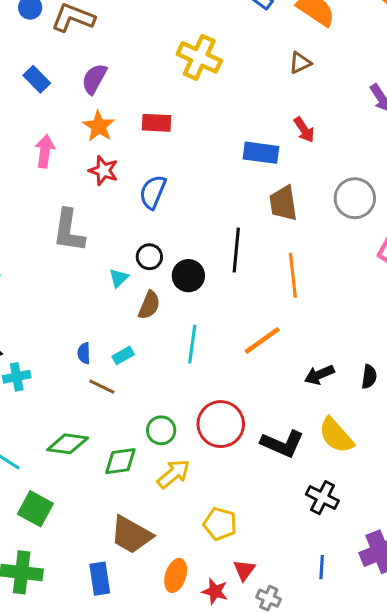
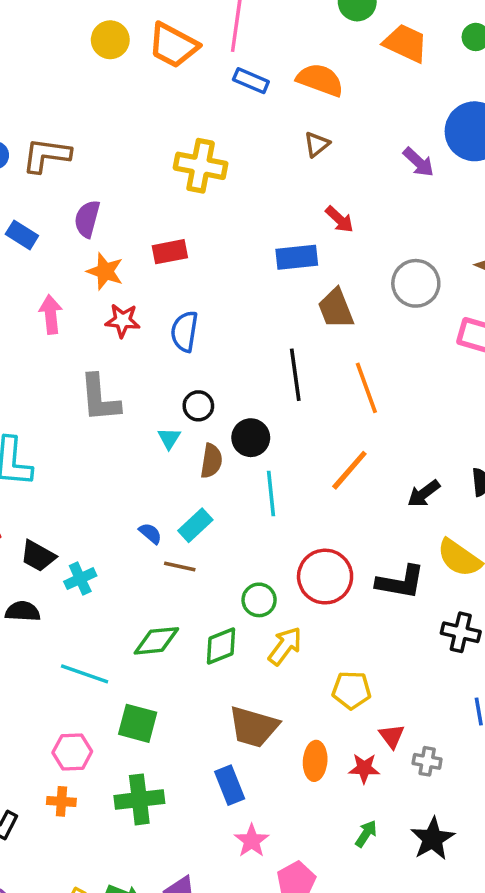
black circle: (188, 276) -> (251, 438), moved
blue semicircle: (84, 353) -> (150, 533), turned 145
cyan rectangle: (123, 355) -> (195, 525), size x1.4

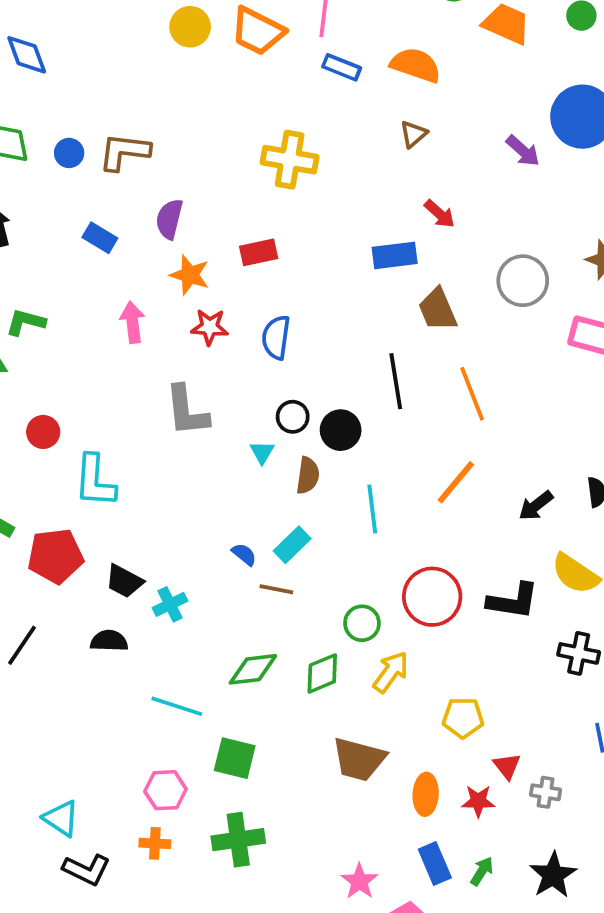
black circle: (251, 438) -> (341, 430), moved
blue rectangle: (230, 785) -> (435, 863), moved

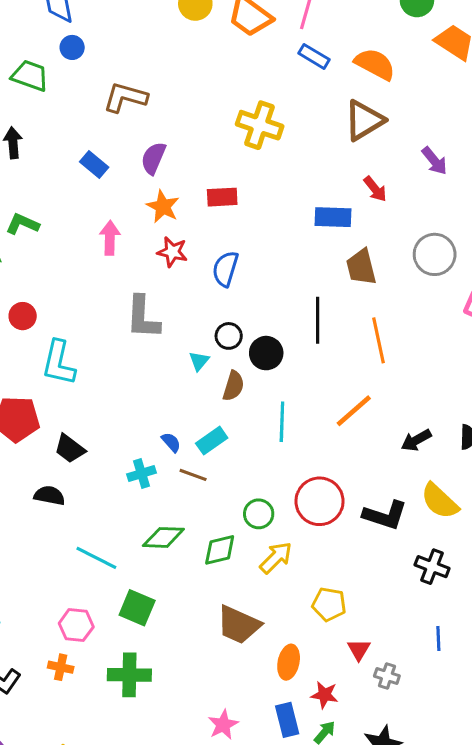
brown triangle: (413, 134) -> (364, 120), size x1.8
purple arrow: (523, 151) -> (434, 161), moved
blue circle: (69, 153) -> (72, 47), moved
cyan cross: (170, 604) -> (142, 473), moved
red star: (478, 801) -> (325, 695), moved

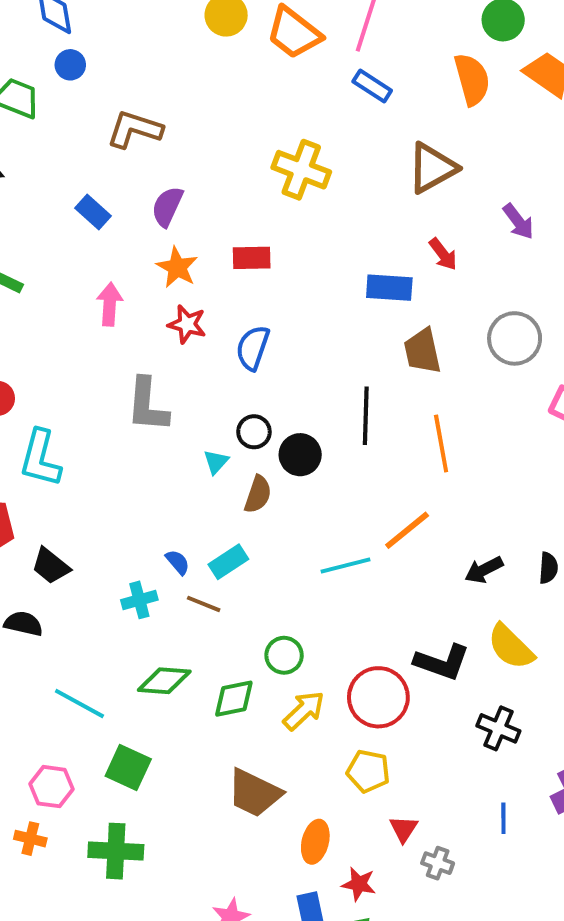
orange semicircle: (375, 64) -> (472, 79), moved, turned 45
cyan line: (282, 422) -> (345, 565), moved, turned 72
red circle: (320, 501) -> (378, 697), moved

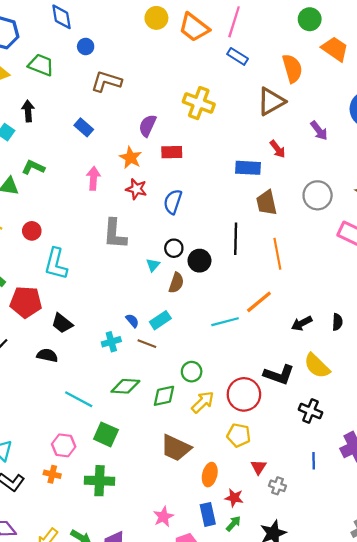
blue circle: (70, 65) -> (86, 47), moved
orange semicircle: (472, 79) -> (292, 68), moved
purple semicircle: (167, 206) -> (147, 126), moved

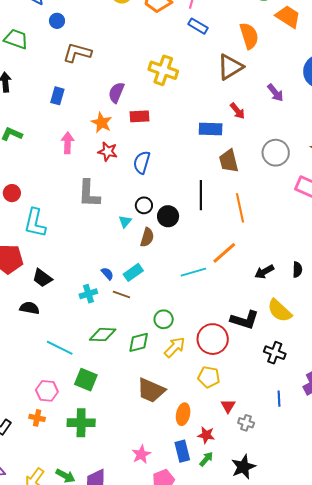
blue rectangle: (84, 127) -> (57, 96), turned 66

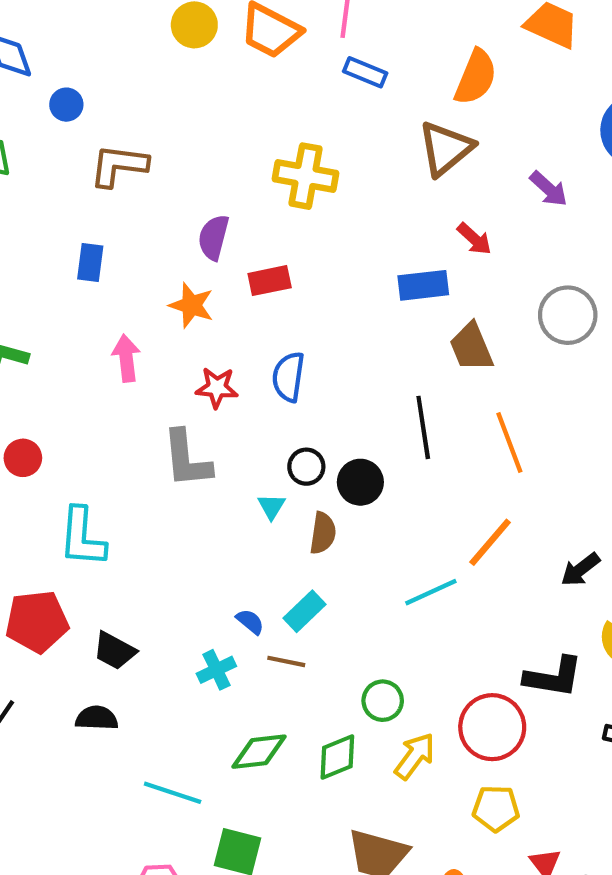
orange semicircle: (249, 36) -> (476, 77), turned 48
red star: (108, 152) -> (217, 388), moved
red circle: (12, 193) -> (23, 458), moved

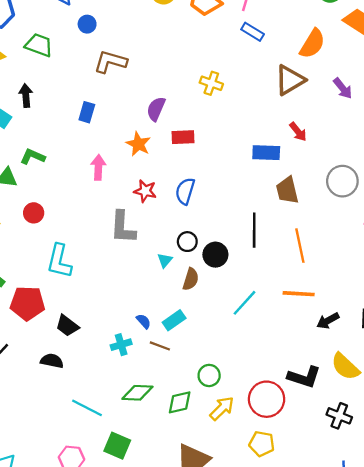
yellow cross: (305, 176) -> (211, 83), size x0.7
purple arrow: (549, 189) -> (343, 88), moved
orange line: (490, 542) -> (299, 294), moved, turned 44
cyan line: (431, 592) -> (245, 303), moved, turned -32

